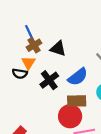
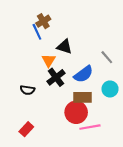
brown cross: (34, 45) -> (43, 21), moved
orange triangle: (29, 63) -> (49, 60), moved
black semicircle: (20, 74) -> (27, 90), moved

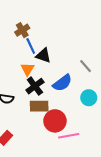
blue line: (37, 32) -> (31, 46), moved
brown rectangle: (82, 97) -> (39, 106), moved

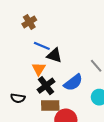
brown cross: (22, 30) -> (29, 22), moved
blue line: (31, 46) -> (42, 46), turned -42

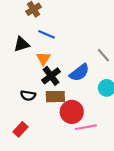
black triangle: (54, 55) -> (21, 44), moved, turned -35
black semicircle: (18, 98) -> (28, 96), moved

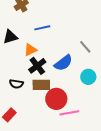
blue line: (47, 34) -> (42, 28), moved, turned -35
orange triangle: (43, 58) -> (30, 50), turned 32

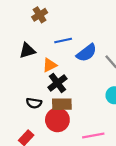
blue semicircle: (63, 63) -> (86, 53), moved
red circle: (56, 99) -> (57, 120), moved

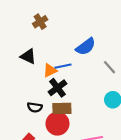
blue line: (63, 40) -> (63, 66), moved
black triangle: (27, 51) -> (28, 56), turned 42
blue semicircle: (86, 53) -> (86, 47), moved

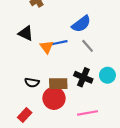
gray line: (110, 67) -> (88, 46), moved
orange triangle: (50, 70) -> (47, 47), turned -40
black cross: (57, 88) -> (83, 77), moved, turned -30

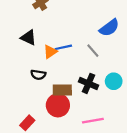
blue semicircle: (81, 24) -> (109, 28), moved
orange triangle: (47, 47) -> (50, 52), turned 32
black semicircle: (32, 83) -> (38, 75), moved

